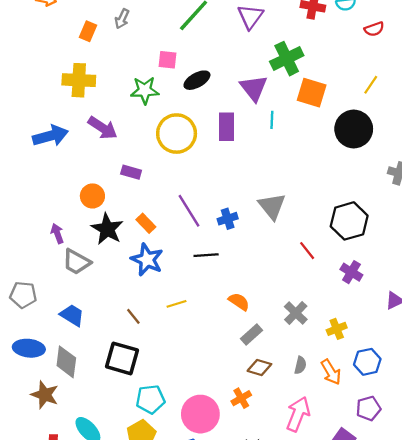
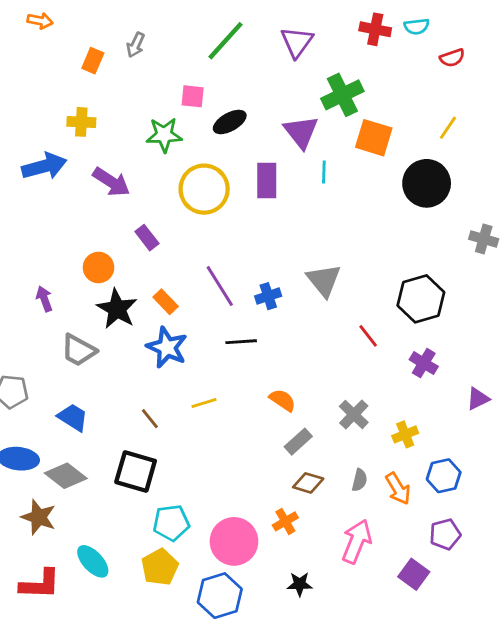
yellow cross: (79, 80) -> (81, 122), size x0.7
blue arrow: (50, 136) -> (44, 166), moved
purple rectangle: (131, 172) -> (147, 238), turned 36
purple arrow: (57, 233) -> (44, 299), moved
gray diamond: (66, 362) -> (66, 476), turned -60

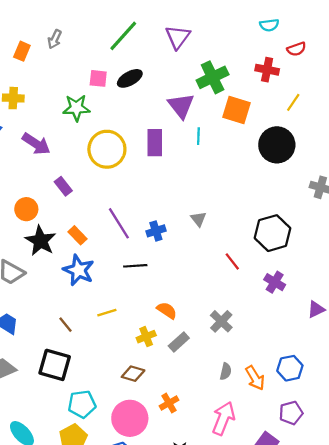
red cross: (375, 29) -> (267, 70), moved
black ellipse: (230, 122) -> (130, 78), moved
gray triangle: (324, 280) -> (198, 219), size x0.6
yellow cross: (405, 434) -> (146, 337), moved
brown diamond: (308, 483) -> (133, 374), moved

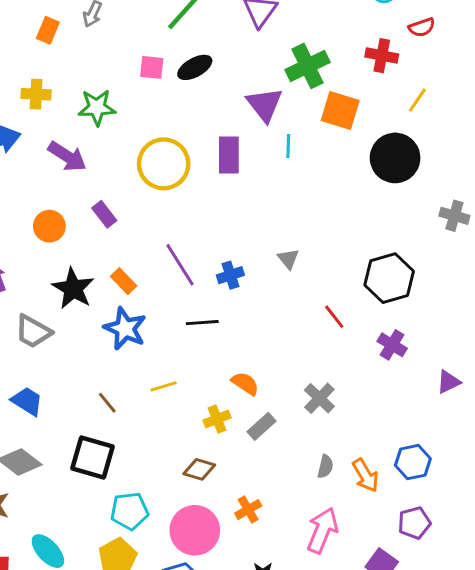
green star: (76, 108) -> (97, 107), moved
orange circle: (26, 209) -> (49, 226), moved

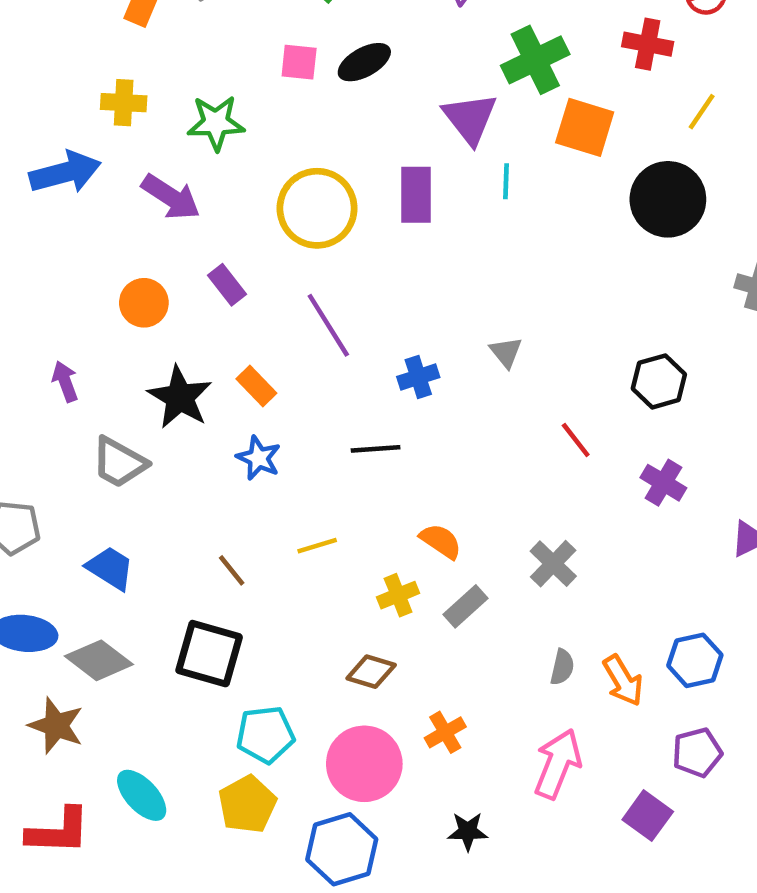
purple line: (180, 265) -> (328, 325), moved
black hexagon: (389, 278) -> (659, 381), size x0.7
blue star: (125, 329) -> (259, 458), size x0.7

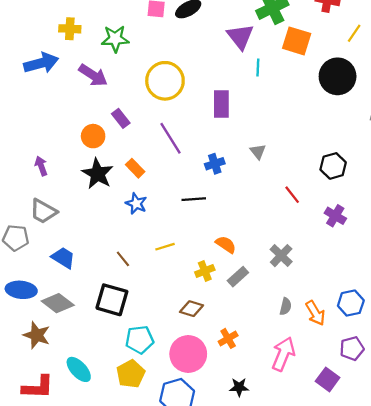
purple rectangle: (416, 195) -> (221, 104), moved
orange circle: (144, 303) -> (93, 136), moved
gray trapezoid: (119, 462) -> (43, 211), moved

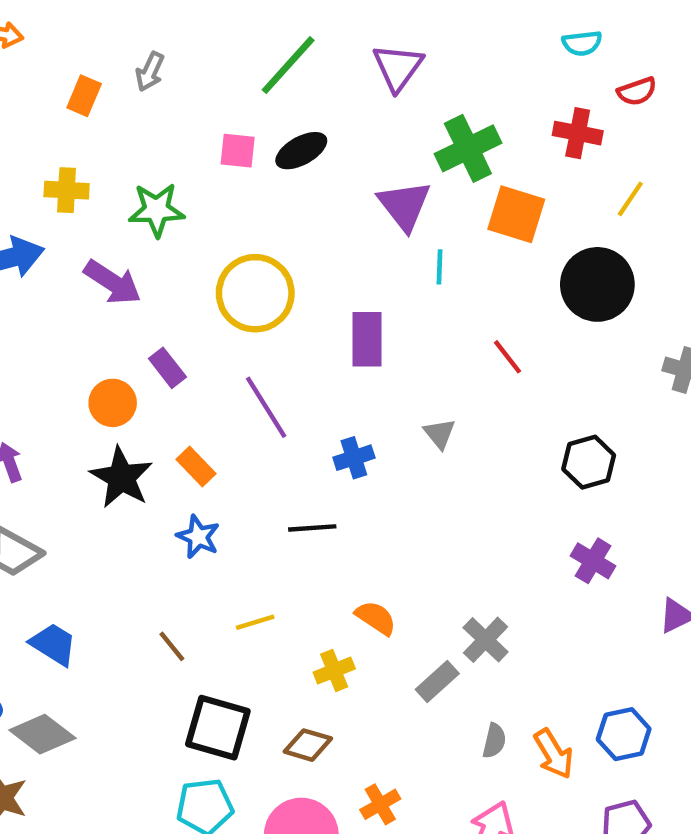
red line: (292, 195) -> (507, 357), moved
gray rectangle: (238, 277) -> (437, 681), moved
black square: (112, 300) -> (218, 728), moved

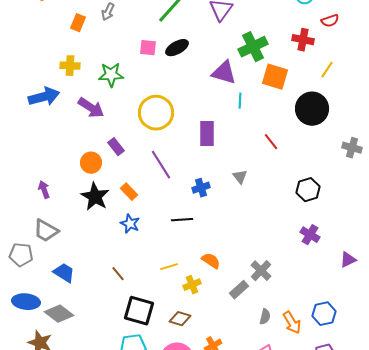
purple triangle: (404, 205) -> (224, 73), turned -36
yellow line: (255, 622) -> (169, 267), moved

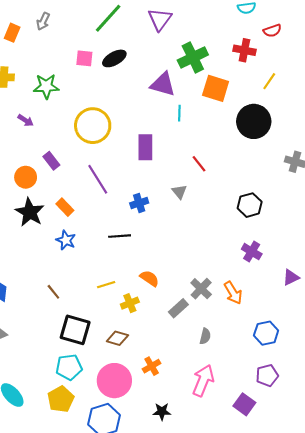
purple arrow: (91, 108) -> (26, 120), size x0.6
red line: (271, 142) -> (199, 164), moved
orange arrow: (292, 323) -> (233, 293), moved

